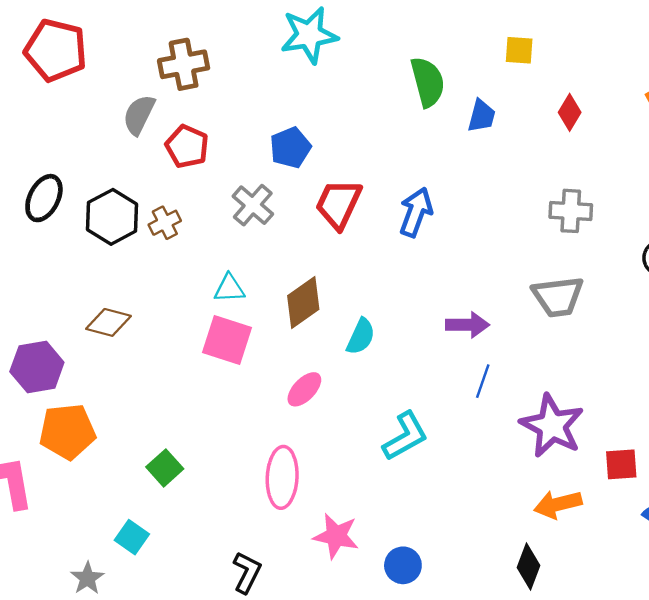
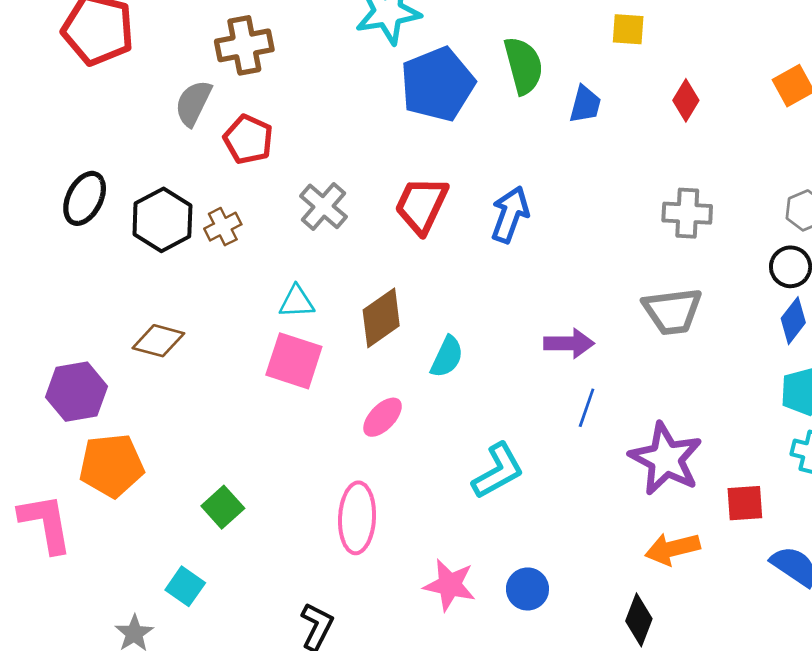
blue pentagon: (290, 148) -> (438, 84), moved, size x1.6
pink star: (336, 536) -> (450, 585), moved
blue circle: (403, 565) -> (527, 589), moved

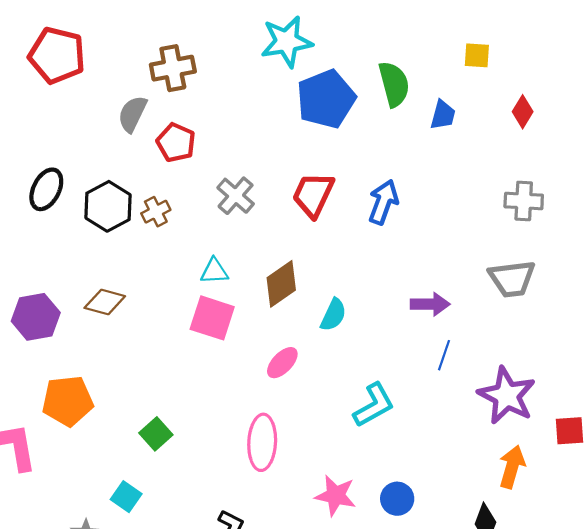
purple hexagon: (77, 392) -> (36, 317), moved
orange arrow: (672, 549) -> (512, 467), turned 120

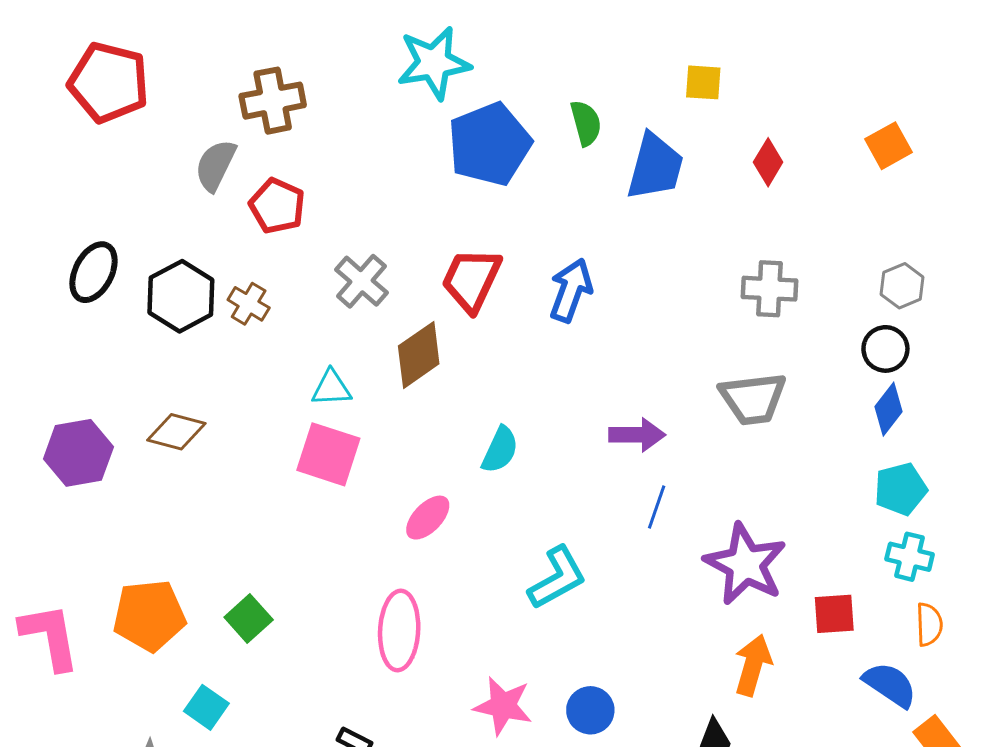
green semicircle: (394, 84) -> (586, 123), size x0.7
blue trapezoid: (443, 115) -> (655, 167), size x1.6
brown cross: (156, 212) -> (249, 304), turned -32
brown diamond: (281, 284) -> (419, 355), moved
orange pentagon: (68, 401) -> (149, 615), moved

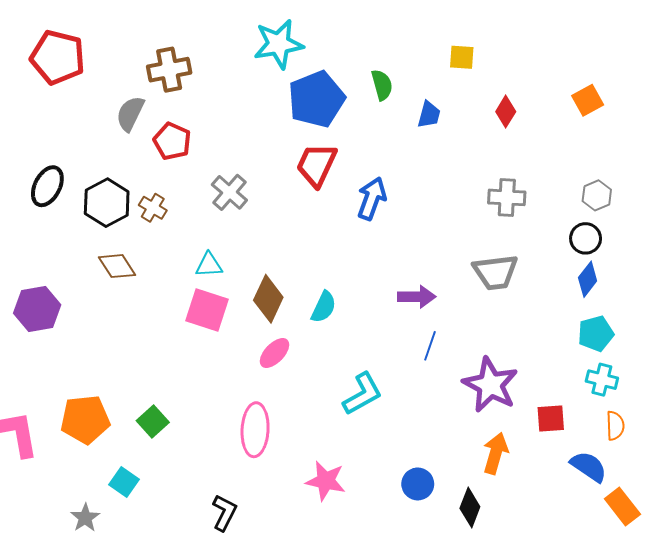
blue trapezoid: (655, 167) -> (429, 115), size x0.6
red trapezoid: (471, 280) -> (316, 165), moved
brown diamond: (419, 355) -> (268, 299), moved, turned -30
brown diamond: (176, 432) -> (117, 266), moved, turned 42
blue circle: (590, 710) -> (418, 484), moved

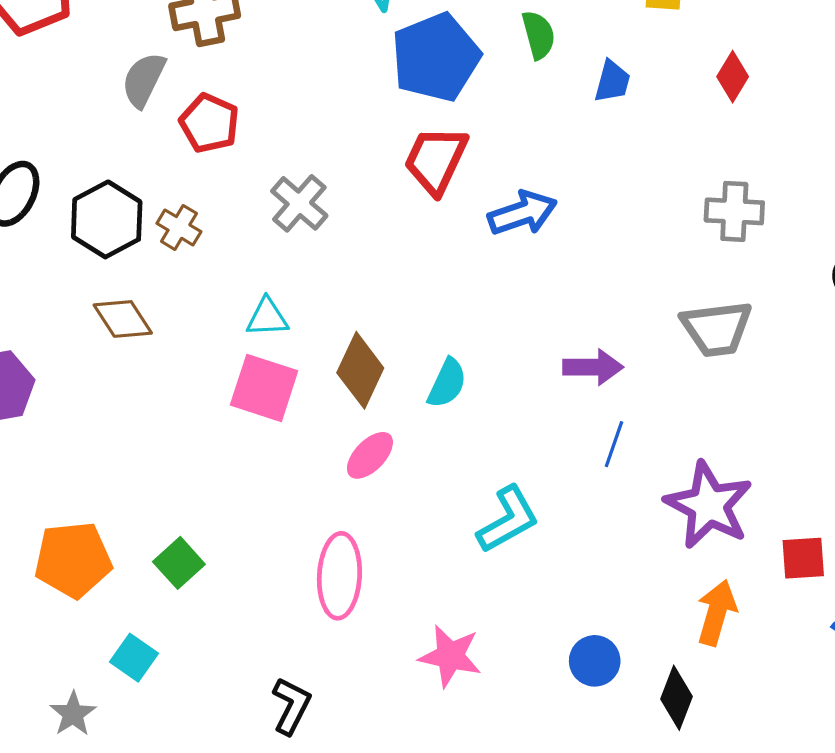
blue arrow: (372, 198) -> (522, 213), turned 51

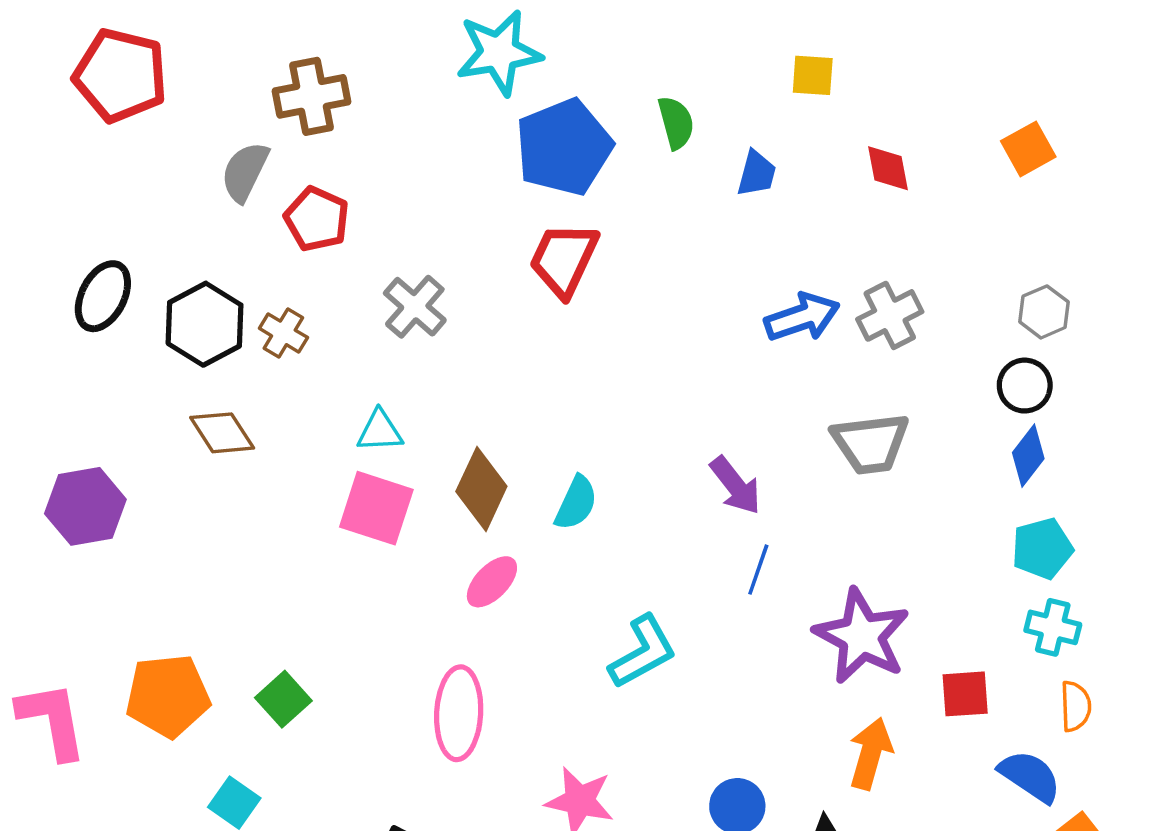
red diamond: (733, 77) -> (888, 168), turned -42
gray cross: (734, 211) -> (890, 315), turned -30
blue arrow: (522, 213) -> (802, 317), moved
purple arrow: (593, 367) -> (736, 485), turned 52

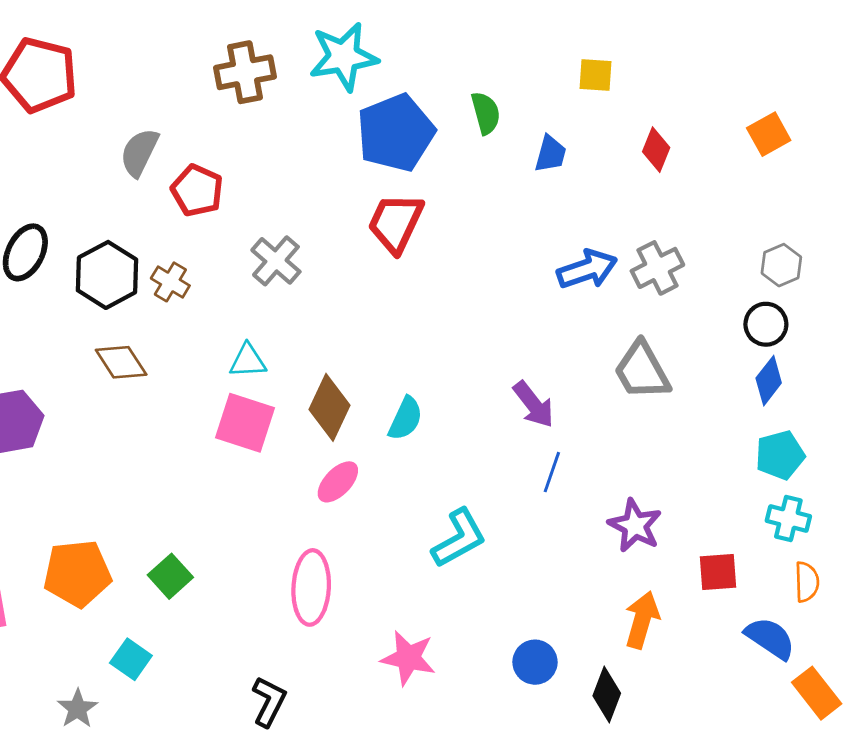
brown cross: (311, 96) -> (245, 72), moved
red diamond: (888, 168) -> (656, 150), turned 33
gray trapezoid: (870, 443) -> (642, 371), turned 68
purple star: (862, 636) -> (635, 526), size x0.7

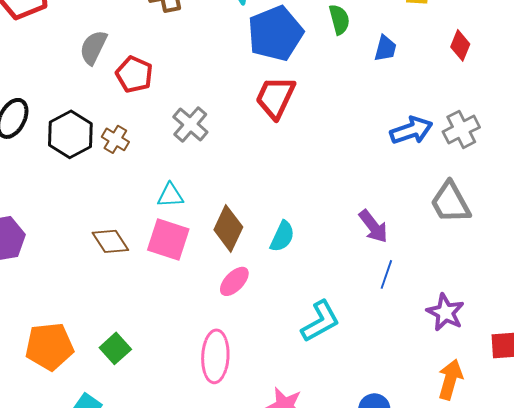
brown diamond: (121, 362) -> (110, 241), moved

